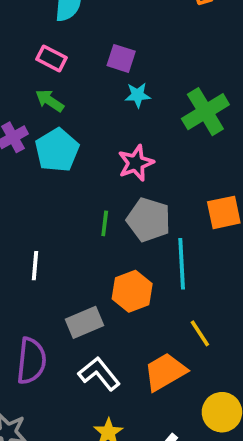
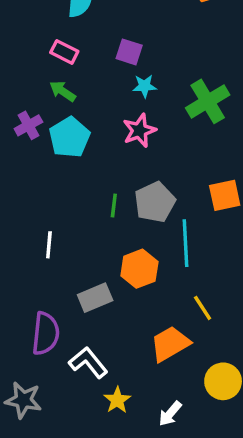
pink star: (136, 163) -> (139, 130), moved
gray pentagon: (149, 220) -> (155, 202), turned 30
white L-shape: (99, 374) -> (88, 363), moved

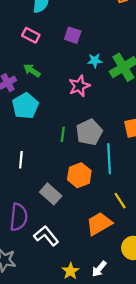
cyan star: (145, 86) -> (95, 61), moved
green arrow: (63, 91) -> (32, 71), moved
cyan pentagon: (69, 137) -> (25, 106), moved
gray rectangle: (95, 298) -> (51, 194), turned 65
yellow star: (117, 400) -> (70, 271), moved

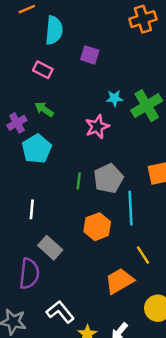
purple square: (73, 35) -> (90, 55), moved
gray rectangle: (51, 194) -> (50, 248), moved
white L-shape: (46, 236) -> (60, 312), moved

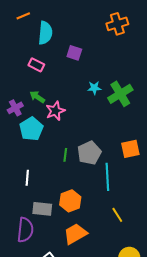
pink star: (97, 127) -> (55, 111), moved
orange hexagon: (97, 227) -> (70, 201), moved
gray rectangle: (50, 248) -> (42, 209), turned -36
orange trapezoid: (119, 281) -> (75, 234), moved

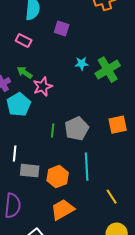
cyan line: (107, 177) -> (87, 167), moved
gray rectangle: (42, 209) -> (30, 171), moved
yellow line: (117, 215) -> (112, 197), moved

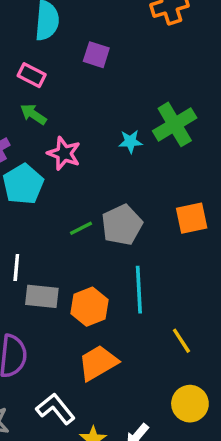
cyan star: (82, 64) -> (130, 141), moved
green arrow: (25, 73) -> (33, 114), moved
pink star: (43, 87) -> (64, 153), turned -30
green line: (53, 131) -> (81, 228), turned 56

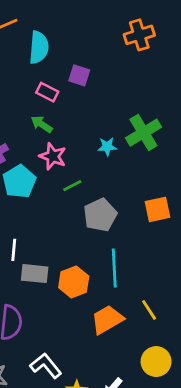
pink rectangle: (32, 75) -> (47, 92), moved
green arrow: (33, 114) -> (42, 124), moved
green line: (81, 228) -> (72, 186), moved
orange trapezoid: (98, 363) -> (107, 320), moved

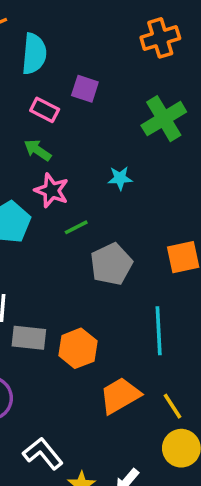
green cross: (143, 133) -> (164, 119), moved
cyan line: (114, 268) -> (159, 331), moved
yellow line: (149, 310) -> (173, 406), moved

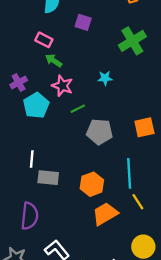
pink rectangle: (45, 110) -> (44, 40), moved
gray pentagon: (111, 264) -> (100, 132), turned 30
orange hexagon: (78, 348) -> (92, 184), moved
yellow line: (173, 406) -> (138, 202), moved

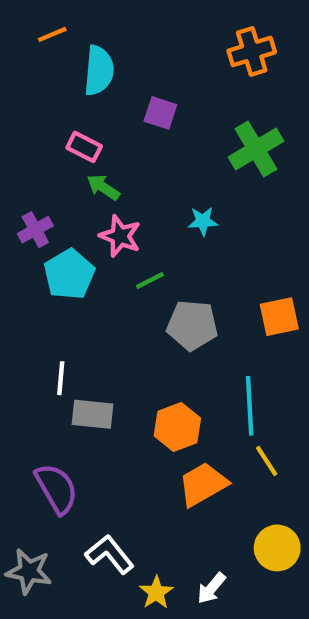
purple semicircle: (30, 216) -> (56, 489), turned -36

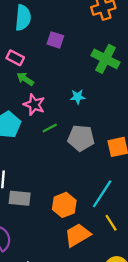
green cross: (256, 149) -> (105, 59), turned -32
gray pentagon: (192, 325) -> (81, 138), moved
cyan line: (250, 406) -> (102, 194), turned 36

